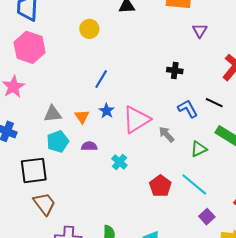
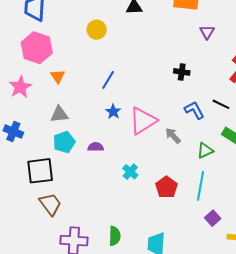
orange triangle: (82, 117) -> (58, 76), moved
cyan cross: (119, 162) -> (130, 172), moved
cyan line: (194, 184) -> (200, 186), turned 60

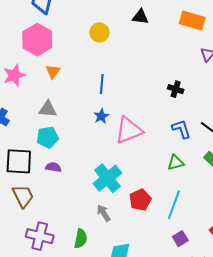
blue line: (108, 80) -> (102, 84), turned -36
gray arrow: (173, 136) -> (104, 213), moved
purple semicircle: (96, 147) -> (53, 167), moved
green triangle: (205, 151) -> (176, 163), moved
cyan cross: (130, 172) -> (107, 178), size x1.8

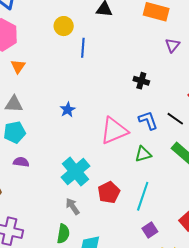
blue line: (102, 84) -> (83, 48), moved
pink triangle: (129, 130) -> (114, 131), moved
green semicircle: (81, 239) -> (63, 234), moved

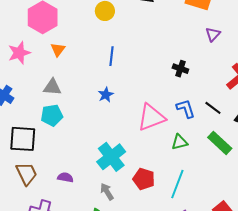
blue line: (83, 48) -> (111, 56), moved
purple semicircle: (21, 162) -> (65, 177), moved
red pentagon: (109, 192) -> (144, 179), turned -30

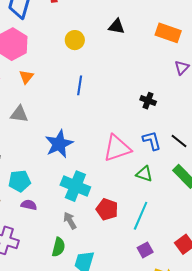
blue star: (106, 95) -> (59, 144), moved, size x1.8
cyan pentagon: (52, 115) -> (20, 181), moved
green triangle: (180, 142) -> (144, 174), turned 30
cyan cross: (111, 157) -> (75, 186), turned -32

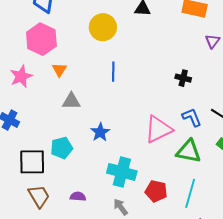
yellow circle: (75, 40) -> (103, 27), size x1.4
gray triangle: (19, 114) -> (71, 101), moved
blue star: (59, 144) -> (100, 132), size x0.7
green triangle: (144, 174) -> (189, 151), size x1.5
cyan pentagon: (20, 181) -> (62, 148), moved

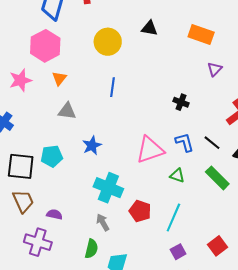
green triangle: (189, 151) -> (177, 176), size x0.6
purple semicircle: (78, 196) -> (54, 214), moved

